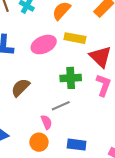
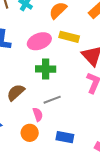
green cross: (71, 78) -> (46, 69), moved
brown semicircle: (20, 88) -> (16, 92), moved

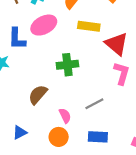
pink ellipse: (39, 41) -> (44, 25), moved
gray line: (52, 100) -> (94, 104), moved

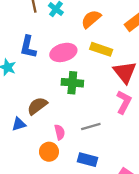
pink ellipse: (44, 25) -> (63, 52), moved
blue triangle: (20, 132) -> (19, 124), moved

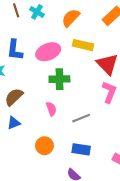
brown semicircle: (37, 106) -> (14, 97), moved
pink semicircle: (60, 132) -> (51, 109), moved

